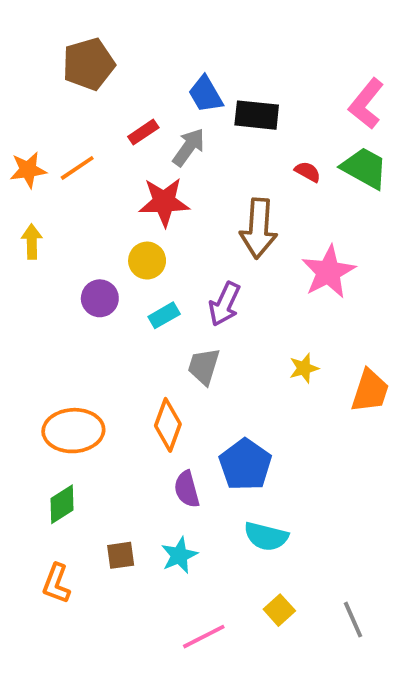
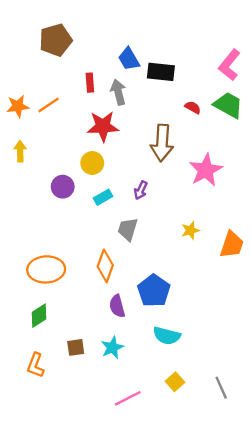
red rectangle: (143, 132) -> (90, 83), turned -60
gray arrow: (189, 147) -> (118, 92), turned -50
purple arrow: (225, 304) -> (141, 190), size x0.7

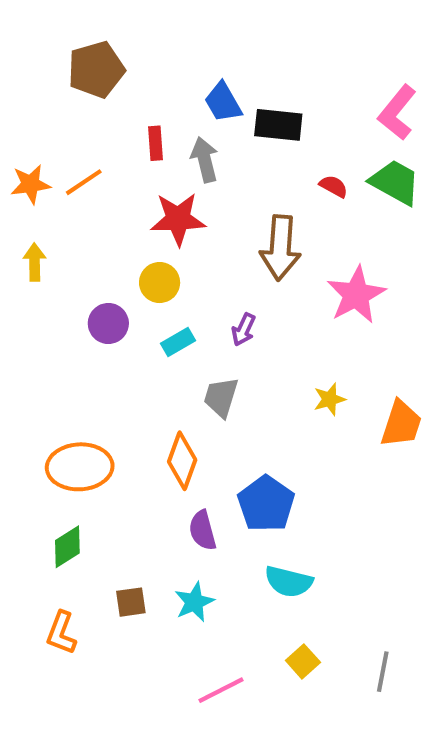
gray line: (221, 388) -> (383, 672), turned 35

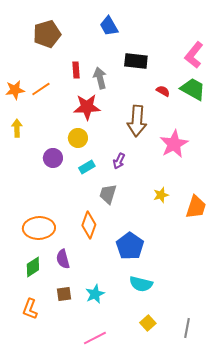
blue trapezoid: (223, 102) -> (109, 26), moved
purple semicircle: (203, 530) -> (63, 259), moved
pink line: (221, 690) -> (95, 338), moved

